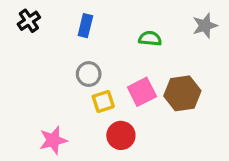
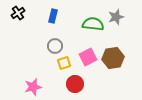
gray star: (205, 26) -> (116, 17), moved
green semicircle: (150, 39) -> (93, 24), size x1.5

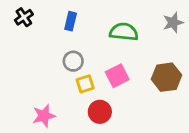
gray star: (116, 17) -> (173, 23), moved
brown hexagon: (113, 58) -> (166, 77), moved

